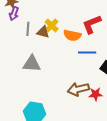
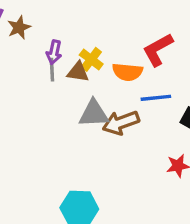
purple arrow: (14, 14) -> (54, 52), moved
gray triangle: (32, 64) -> (94, 114), moved
brown arrow: (78, 89) -> (121, 123), moved

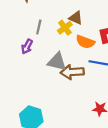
purple arrow: (54, 52) -> (27, 46), moved
brown triangle: (78, 72) -> (76, 18), moved

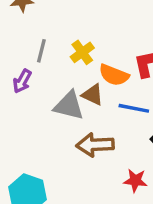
brown triangle: (76, 18) -> (93, 95), moved
brown arrow: (72, 72) -> (95, 145), moved

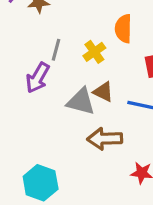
orange semicircle: (114, 75) -> (123, 29), moved, turned 68
purple arrow: (22, 81) -> (38, 78), size x1.4

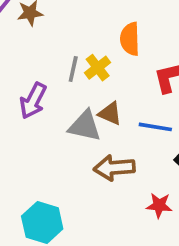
gray line: (56, 50) -> (73, 69), moved

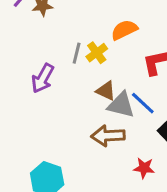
orange semicircle: (130, 39) -> (124, 30), turned 64
gray triangle: (85, 126) -> (121, 105), moved
blue line: (155, 127) -> (143, 103), turned 32

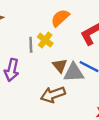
brown triangle: (106, 91) -> (60, 66), turned 42
brown arrow: (108, 136) -> (53, 95), moved

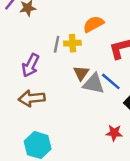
yellow cross: (45, 40) -> (72, 43), turned 35
brown arrow: (53, 95) -> (32, 98), moved

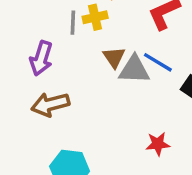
red star: (114, 133) -> (158, 144), moved

